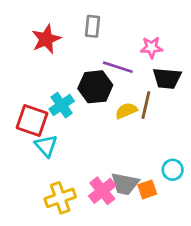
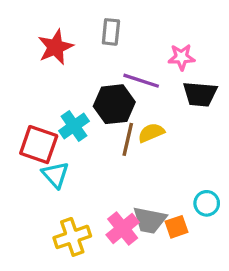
brown line: (146, 105) -> (128, 139), moved

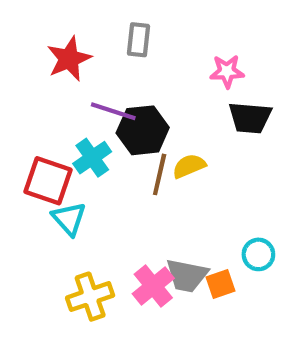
purple line: (141, 81) -> (113, 111), moved

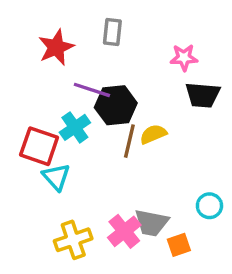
orange square: (221, 284) -> (179, 245), moved

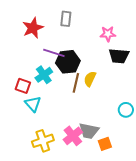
yellow semicircle: (153, 134) -> (90, 79), turned -42
red square: (39, 146) -> (23, 86), size x0.7
cyan circle: (209, 206) -> (126, 110), moved

